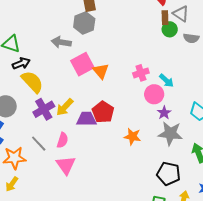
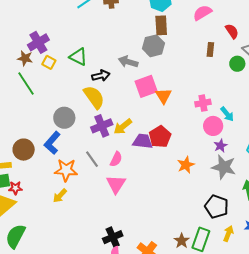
brown rectangle: (165, 18) -> (210, 49), moved
black arrow: (21, 63) -> (101, 76), moved
orange star: (132, 136) -> (186, 165), turned 30

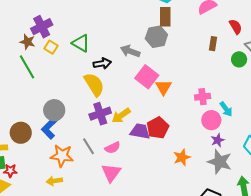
pink square: (146, 86) -> (147, 77), turned -35
gray circle: (64, 118) -> (54, 110), moved
pink semicircle: (116, 159) -> (113, 148), turned 35
yellow arrow: (60, 196) -> (54, 181), turned 35

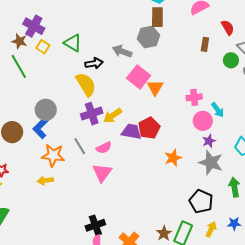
purple cross: (42, 27) -> (34, 26), turned -35

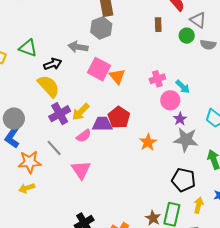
pink semicircle: (104, 148) -> (84, 136), moved

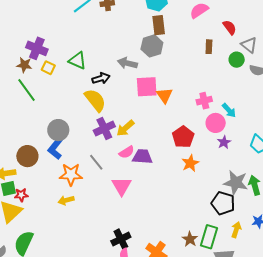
pink square: (99, 69) -> (147, 87), turned -35
red pentagon: (119, 117) -> (183, 137), moved
purple trapezoid: (102, 124) -> (142, 157), moved
gray star: (186, 140) -> (236, 183), moved

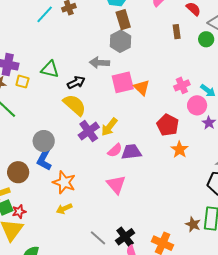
gray line: (96, 162) -> (98, 238), moved
orange star: (71, 174) -> (64, 182), turned 30

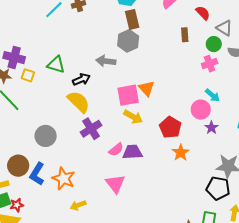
pink square: (123, 82) -> (128, 95), moved
pink cross: (182, 85) -> (210, 64), moved
yellow arrow: (109, 127) -> (133, 117), moved, turned -102
blue L-shape: (44, 159) -> (37, 174), moved
yellow arrow: (64, 209) -> (78, 205), moved

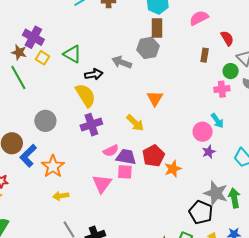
pink square: (128, 95) -> (125, 172), moved, size x0.7
red pentagon: (170, 127) -> (154, 156), moved

